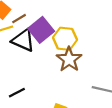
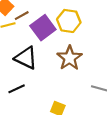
yellow hexagon: (65, 39) -> (69, 21), moved
black triangle: (23, 40) -> (26, 58), moved

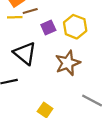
purple square: (43, 28) -> (48, 28), size x0.6

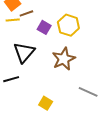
purple square: (48, 28) -> (44, 27), turned -32
black triangle: (25, 53) -> (24, 52), turned 35

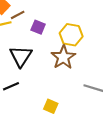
yellow hexagon: (68, 25) -> (71, 35), moved

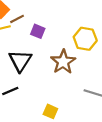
yellow hexagon: (71, 35) -> (85, 39), moved

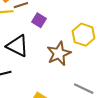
black triangle: (20, 61) -> (18, 46), turned -45

